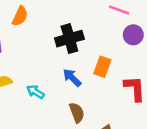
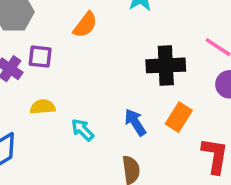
black cross: (69, 39) -> (166, 65), moved

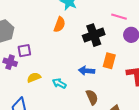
orange semicircle: (85, 25) -> (60, 25), moved
blue arrow: (135, 122) -> (87, 71), turned -35

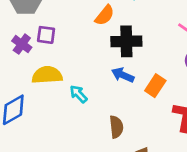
black cross: (94, 35) -> (126, 41), moved
blue arrow: (87, 71) -> (123, 75), moved
yellow semicircle: (34, 77) -> (47, 75), size x1.5

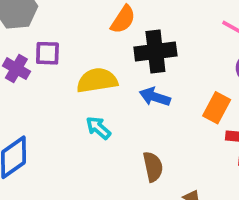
yellow semicircle: (47, 75) -> (97, 80), moved
orange rectangle: (155, 86) -> (217, 108), moved

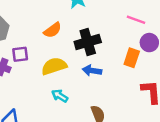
orange semicircle: (123, 19) -> (53, 30), moved, turned 30
orange rectangle: (217, 108) -> (132, 58), moved

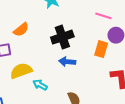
orange semicircle: (53, 30) -> (21, 30), moved
yellow semicircle: (54, 66) -> (21, 71), moved

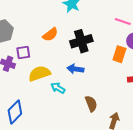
orange semicircle: (21, 30) -> (50, 35), moved
blue arrow: (67, 62) -> (75, 69), moved

